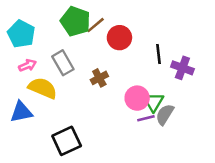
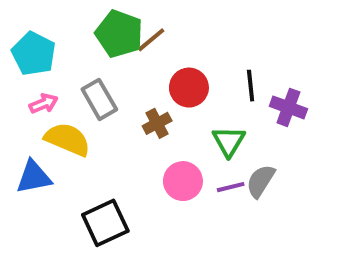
red circle: (119, 38) -> (189, 88), moved
pink circle: (137, 98) -> (183, 181), moved
green triangle: (153, 102) -> (229, 141), moved

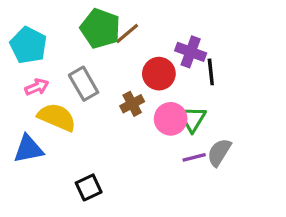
purple cross: (288, 107) -> (191, 52), moved
pink circle: (183, 181) -> (171, 119), moved
black square: (105, 223) -> (89, 187), size x0.7

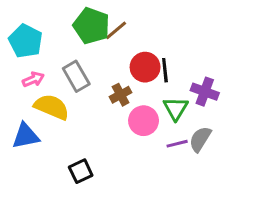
purple cross: (191, 52) -> (205, 92), moved
black line: (211, 72) -> (165, 70), moved
pink circle: (171, 119) -> (144, 121), moved

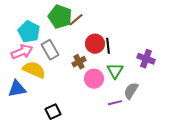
cyan pentagon: (26, 41) -> (29, 32), moved
pink arrow: (33, 79) -> (22, 52), size x1.5
purple cross: (205, 92) -> (146, 59), moved
purple line: (177, 144) -> (115, 103), moved

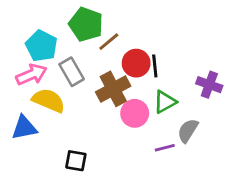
brown line: (76, 20) -> (109, 42), moved
brown cross: (79, 62) -> (113, 89), size x1.6
green triangle: (115, 71) -> (165, 102), turned 30
black square: (53, 112) -> (76, 161), turned 35

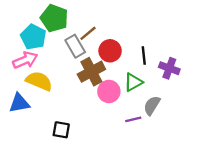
green pentagon: (86, 24) -> (54, 18), moved
black line: (155, 66) -> (144, 55), moved
gray rectangle: (72, 72) -> (75, 46), moved

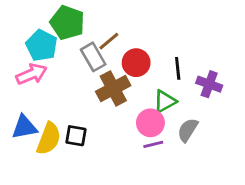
yellow semicircle: (39, 81) -> (49, 139), moved, turned 88
pink circle: (109, 91) -> (150, 123), moved
purple line: (133, 119) -> (153, 144), moved
black square: (61, 130) -> (76, 136), moved

